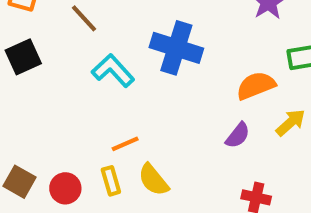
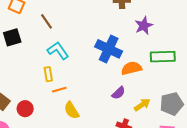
blue cross: (176, 48) -> (109, 49), moved
yellow arrow: (290, 123) -> (142, 105), moved
yellow rectangle: (111, 181) -> (48, 74), moved

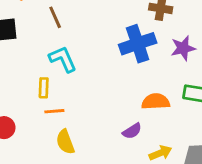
blue cross: (109, 49) -> (138, 44), moved, turned 35

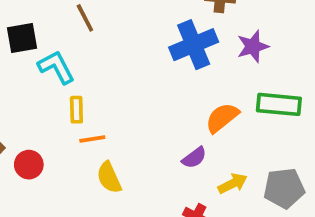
cyan L-shape: (63, 59) -> (56, 67), moved
orange semicircle: (156, 102) -> (222, 118), turned -32

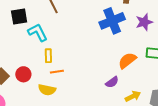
red circle: (29, 165) -> (23, 74), moved
yellow semicircle: (109, 178) -> (47, 90), moved, turned -54

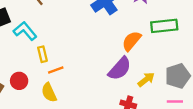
purple semicircle: (112, 82) -> (120, 69), size x1.6
yellow semicircle: (47, 90) -> (49, 92), turned 66

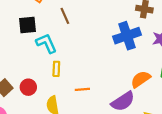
orange line: (56, 70) -> (82, 89), moved

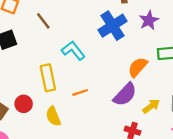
cyan L-shape: (46, 43) -> (73, 51), moved
yellow rectangle: (56, 69) -> (48, 78), size x1.6

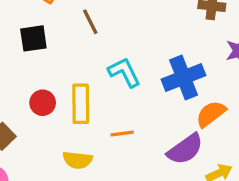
blue cross: (113, 26) -> (184, 77), moved
red circle: (24, 104) -> (43, 103), moved
yellow semicircle: (53, 116) -> (78, 160), turned -72

